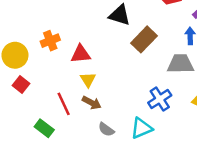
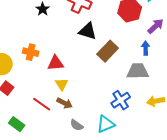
orange cross: (50, 41) -> (31, 52), turned 35
red line: (64, 104) -> (42, 104), turned -30
green rectangle: (44, 128) -> (17, 124), moved

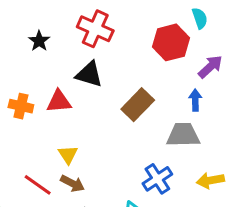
black triangle: (88, 31) -> (89, 74), moved
red triangle: (56, 63) -> (59, 102), moved

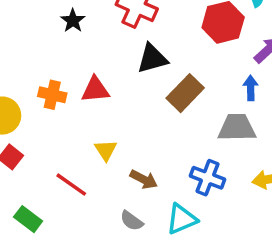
black triangle: (89, 74) -> (152, 59), moved, turned -32
blue cross: (157, 179) -> (208, 178), turned -36
brown arrow: (72, 183) -> (144, 179), moved

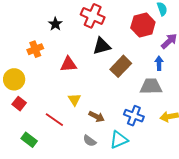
orange cross: (52, 95) -> (35, 49), moved, turned -35

